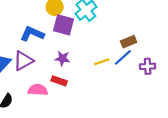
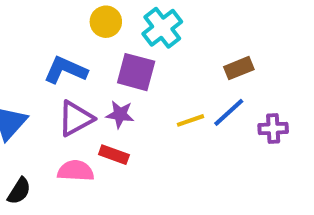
purple square: (64, 25) -> (136, 72), moved
brown rectangle: (129, 42) -> (239, 68), moved
purple triangle: (23, 61) -> (76, 118), moved

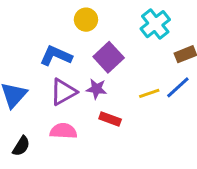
cyan cross: (162, 28) -> (155, 24), moved
purple square: (136, 72) -> (109, 57), turned 32
red rectangle: (114, 155) -> (110, 119), moved

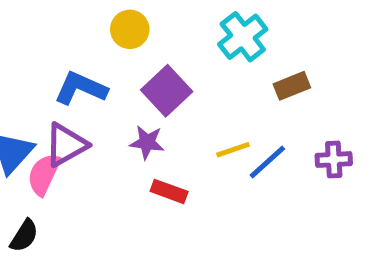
blue line: (178, 87) -> (267, 162), moved
purple triangle: (63, 92) -> (66, 145), moved
pink semicircle: (63, 131) -> (44, 174), moved, turned -68

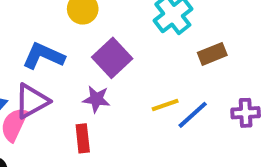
red rectangle: (169, 191) -> (83, 138), moved, turned 64

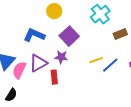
purple triangle: (32, 101) -> (38, 63), moved

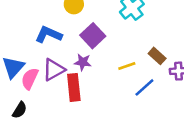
brown rectangle: (120, 34) -> (157, 56), moved, turned 64
blue line: (110, 65) -> (144, 87), moved
red rectangle: (54, 77) -> (74, 87), size x1.5

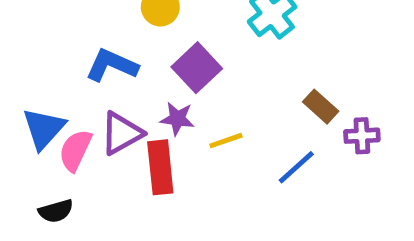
yellow line: (127, 66) -> (226, 141), moved
black semicircle: (20, 110) -> (56, 211), turned 42

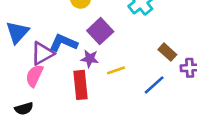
blue L-shape: (112, 65) -> (63, 43), moved
blue triangle: (44, 128) -> (17, 32), moved
purple triangle: (121, 133) -> (42, 53), moved

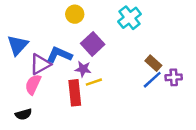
yellow line: (116, 70) -> (94, 82), moved
blue line: (154, 85) -> (152, 80), moved

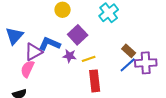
purple cross: (174, 77) -> (146, 63), size x1.5
yellow line: (94, 82) -> (89, 59), moved
red rectangle: (75, 93) -> (95, 81), moved

